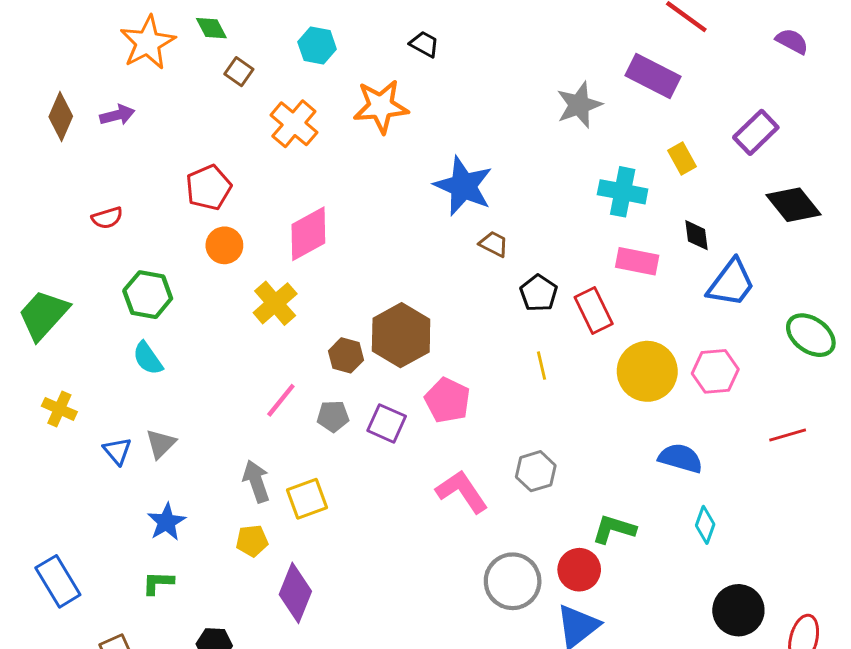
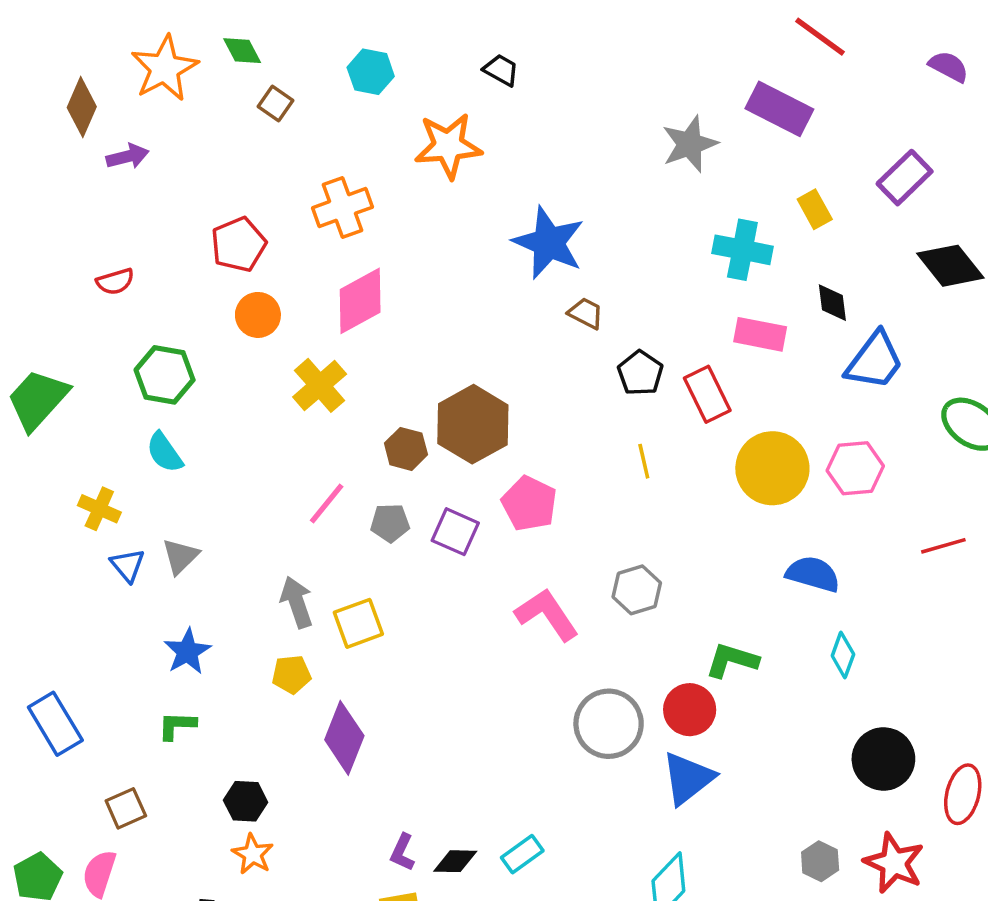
brown diamond: (61, 116) -> (82, 107), moved
orange cross: (294, 124) -> (343, 207), moved, turned 30
yellow cross: (59, 409) -> (99, 509), moved

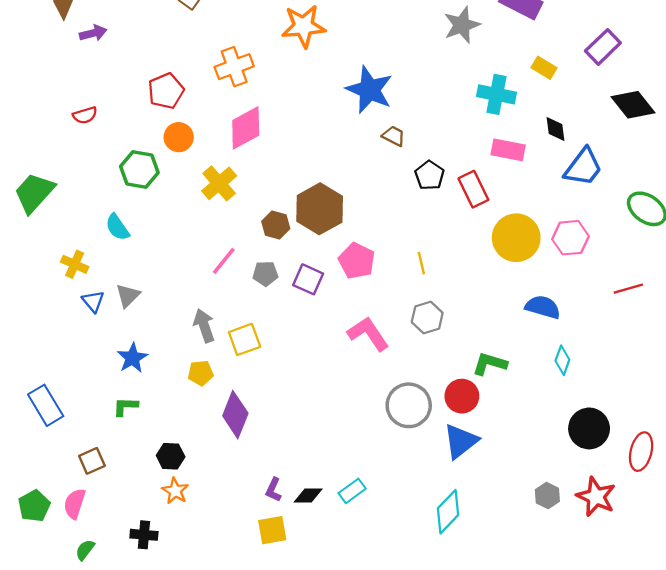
yellow rectangle: (815, 209) -> (544, 68), turned -30
green hexagon: (165, 375) -> (139, 170), moved
yellow line: (644, 461) -> (421, 263), moved

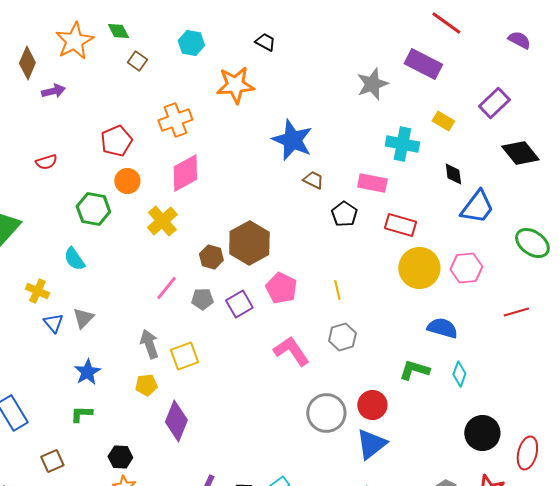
pink rectangle: (508, 150) -> (372, 183), moved
red rectangle: (473, 189) -> (400, 225), moved, turned -48
purple square: (308, 279) -> (239, 304), turned 36
green L-shape: (490, 364) -> (414, 370), moved

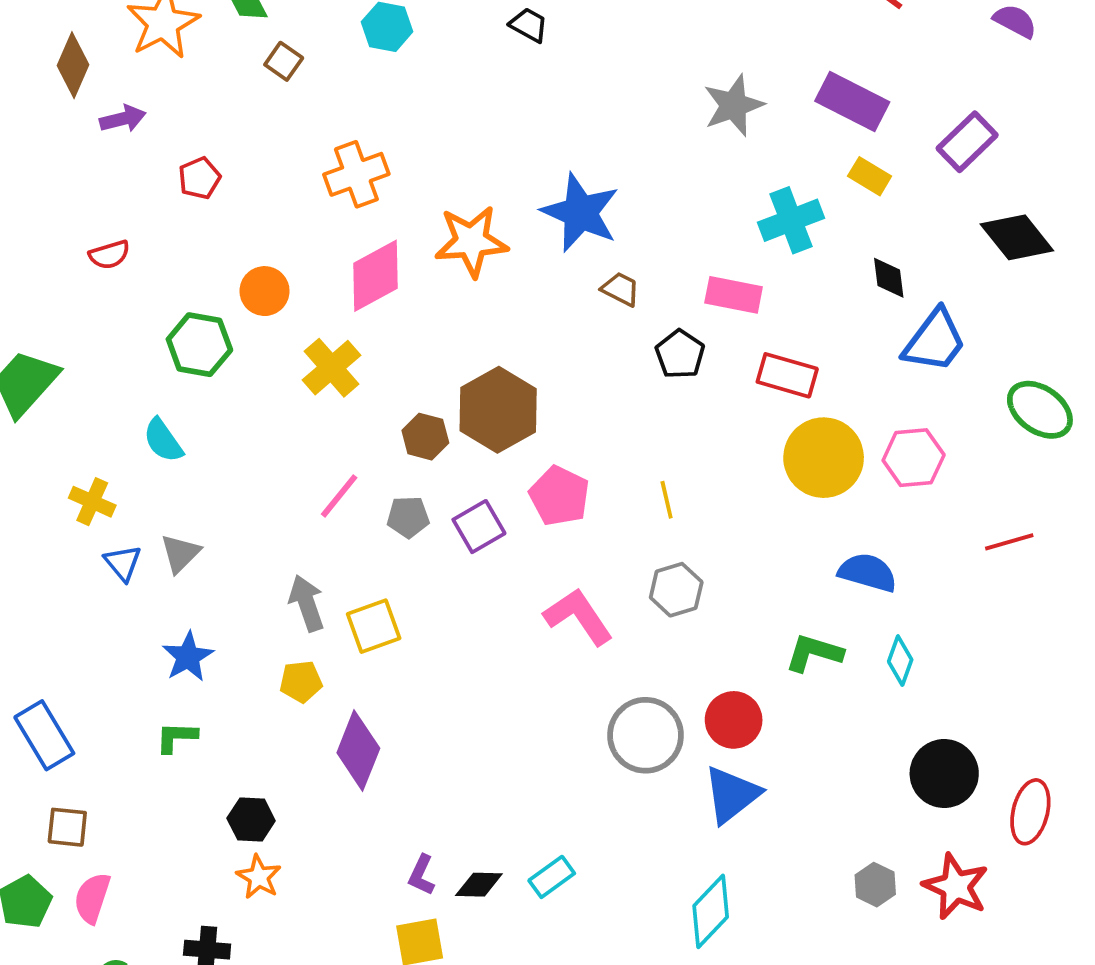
purple rectangle: (423, 64) -> (852, 102), moved
orange star: (235, 85) -> (471, 241), moved
red pentagon: (116, 141) -> (199, 178), moved, size x0.7
cyan cross: (402, 144) -> (791, 220), turned -32
brown square: (52, 461) -> (67, 827), moved, turned 30

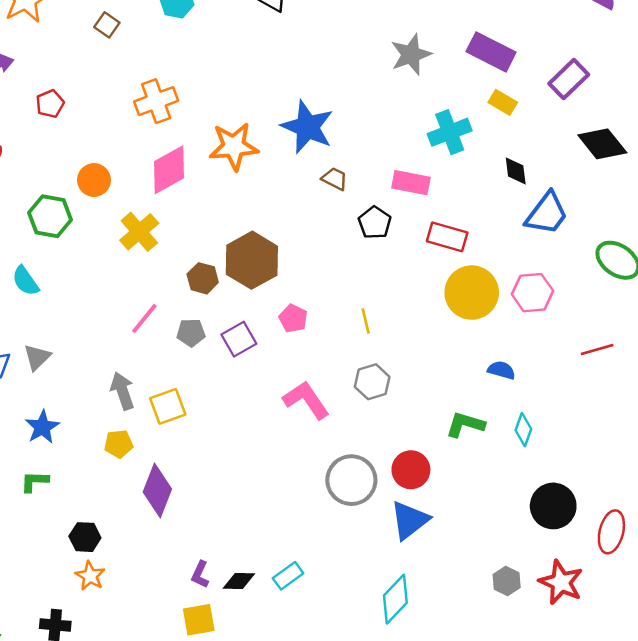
pink pentagon: (559, 496) -> (293, 318), size x0.7
blue semicircle: (868, 573) -> (501, 370), size x0.7

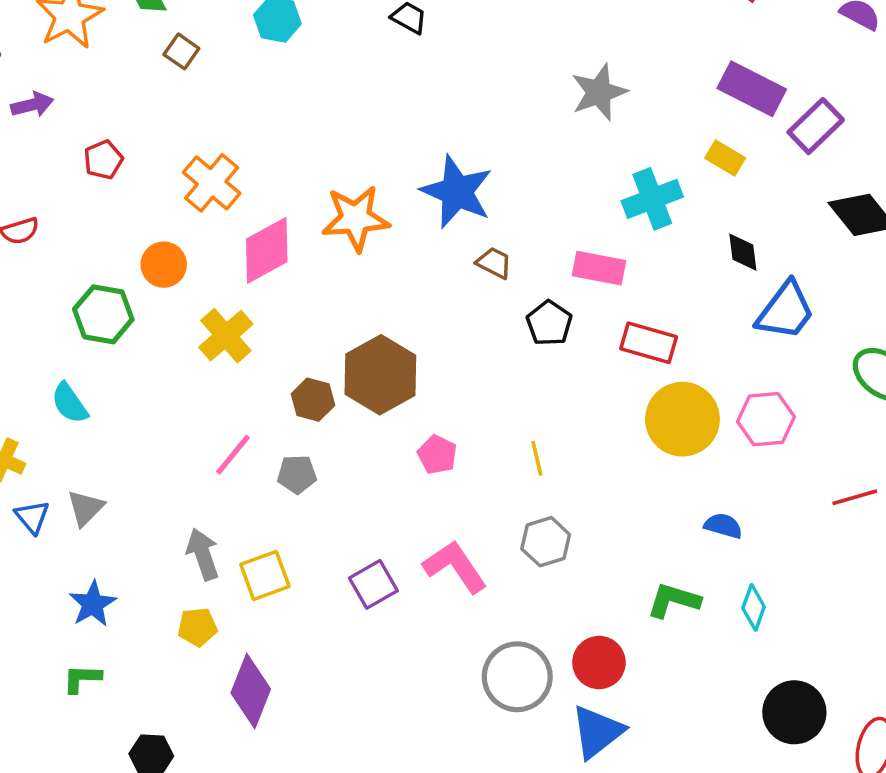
purple rectangle: (491, 52) -> (752, 89), moved
orange cross: (156, 101) -> (212, 183), moved, turned -30
purple square: (239, 339) -> (373, 584), moved

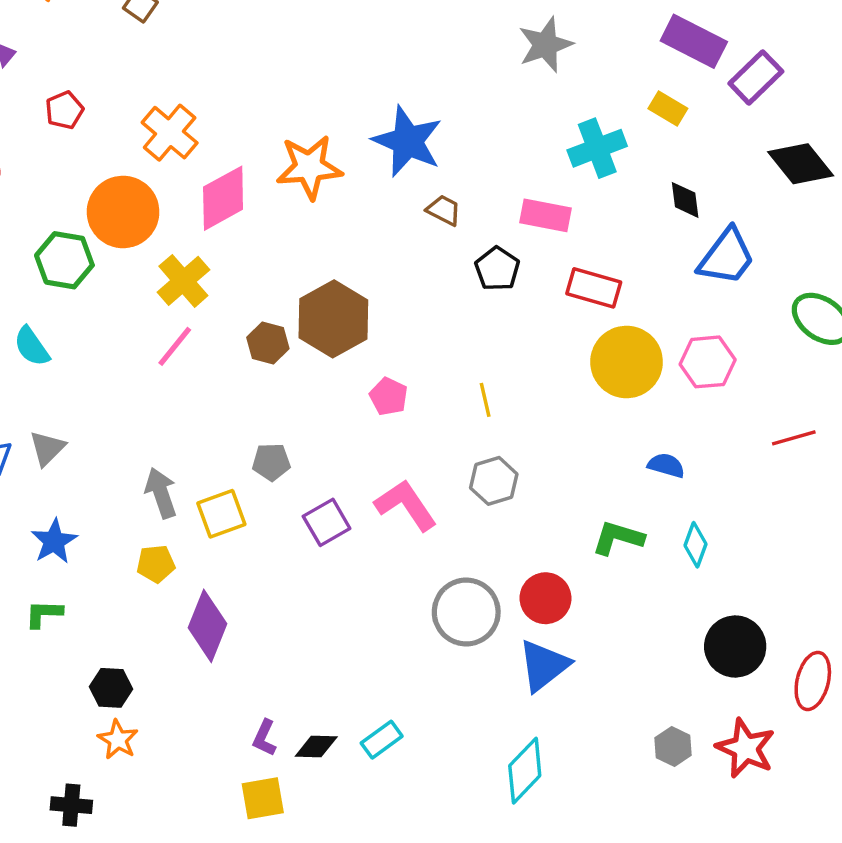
orange circle: (164, 265) -> (123, 212), size x1.6
pink line: (233, 455) -> (175, 346), moved
gray pentagon: (297, 474) -> (271, 462), moved

